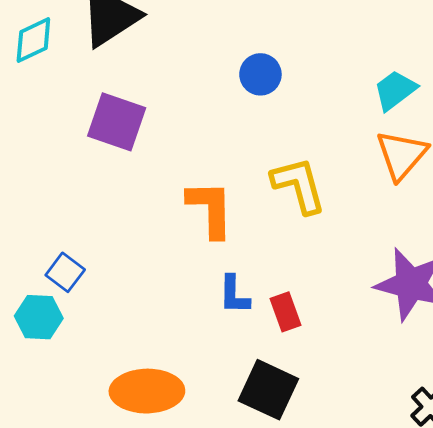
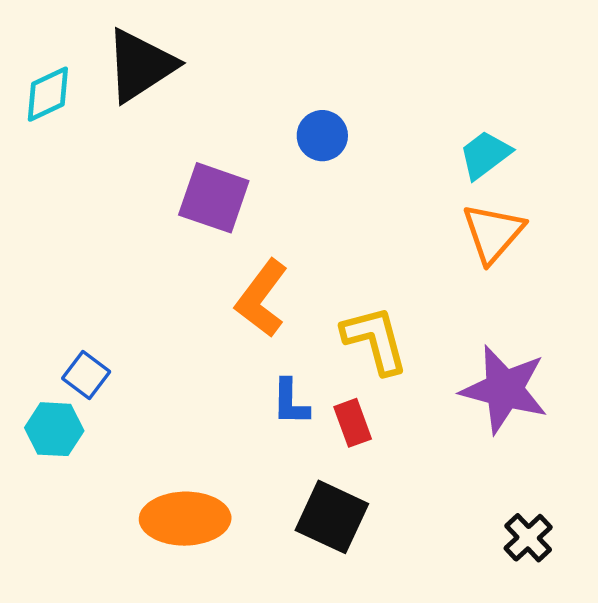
purple square: (117, 122) -> (214, 198), moved
yellow L-shape: (299, 185) -> (375, 340), moved
orange L-shape: (210, 209) -> (262, 298), turned -142

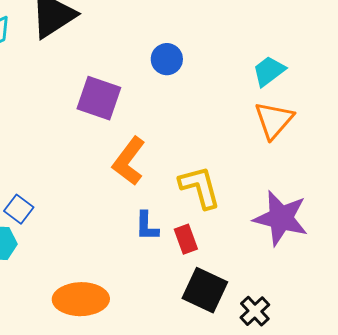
black square: (332, 517) -> (205, 290), moved
black cross: (528, 538) -> (255, 311), moved

